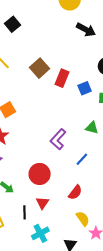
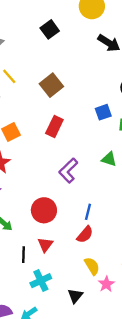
black square: (12, 24) -> (50, 29), moved
red rectangle: (62, 78) -> (54, 126), moved
blue line: (82, 159) -> (88, 212), moved, turned -32

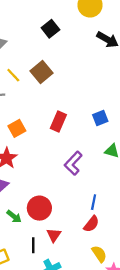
brown square: (51, 85) -> (41, 72), moved
blue square: (103, 112) -> (100, 118), moved
red circle: (44, 210) -> (39, 208), moved

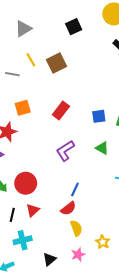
yellow semicircle: (99, 254) -> (76, 228), moved

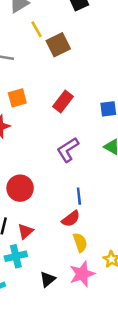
yellow line: (31, 60) -> (37, 29), moved
blue line: (75, 189) -> (79, 196), turned -32
red triangle: (33, 210) -> (25, 231), moved
pink star: (78, 255) -> (82, 274), size x1.5

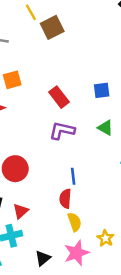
red rectangle: (63, 102) -> (59, 97), moved, turned -75
purple L-shape: (68, 150) -> (62, 131), turned 45
red semicircle: (71, 219) -> (65, 199), turned 132

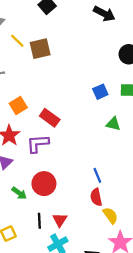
brown square: (52, 27) -> (40, 49), turned 30
red rectangle: (59, 97) -> (50, 118), moved
purple L-shape: (62, 131) -> (38, 144), moved

